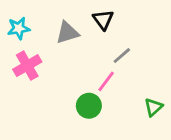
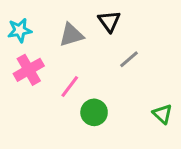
pink line: (106, 81) -> (70, 87), moved
green triangle: (153, 107) -> (162, 114), turned -36

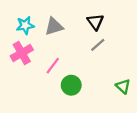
black triangle: (109, 21) -> (95, 22), moved
cyan star: (20, 30) -> (25, 25), moved

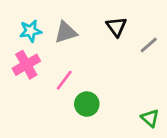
gray line: (98, 45) -> (149, 45), moved
green triangle: (123, 86) -> (150, 118), moved

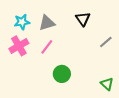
gray line: (149, 45) -> (106, 42), moved
pink line: (64, 80) -> (47, 47), moved

